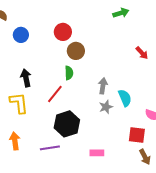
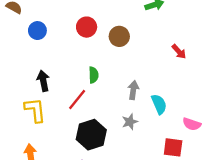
brown circle: (76, 51) -> (119, 36), moved
gray star: (106, 107) -> (130, 122), moved

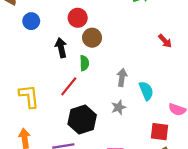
brown circle: (119, 36) -> (92, 38), moved
black arrow: (43, 81) -> (61, 48), moved

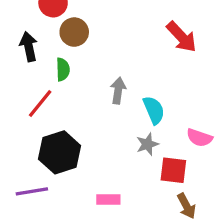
red arrow: (165, 41) -> (182, 37), size x1.5
gray star: (119, 107) -> (147, 144), moved

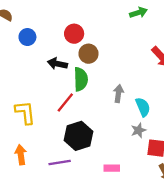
black arrow: (29, 47) -> (57, 64), turned -66
green semicircle: (63, 69) -> (81, 79), size x1.5

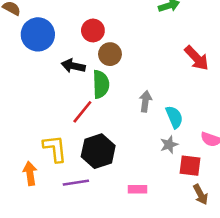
blue circle: (27, 37) -> (38, 34), size x1.6
yellow L-shape: (25, 113) -> (55, 149), moved

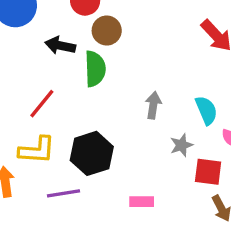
gray arrow: (145, 101) -> (153, 105), moved
red line: (82, 112) -> (42, 104), moved
cyan semicircle: (174, 117) -> (206, 110), moved
yellow L-shape: (55, 149) -> (37, 150), turned 100

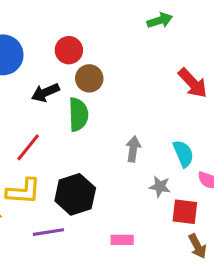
black arrow: (60, 45) -> (45, 92), turned -36
gray star: (181, 145) -> (160, 187), turned 30

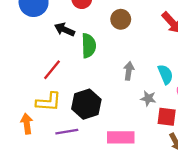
brown circle: (89, 78) -> (121, 19), moved
black arrow: (45, 92) -> (65, 30), turned 48
pink rectangle: (122, 240) -> (121, 137), size x1.6

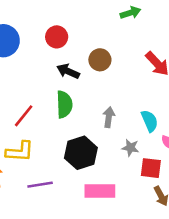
black arrow: (65, 30) -> (68, 71), moved
green semicircle: (89, 46) -> (64, 104), moved
black hexagon: (86, 104) -> (81, 153), moved

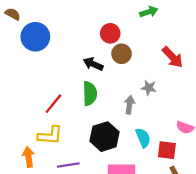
red circle: (57, 37) -> (110, 33), moved
cyan semicircle: (150, 121) -> (143, 138), moved
gray star: (130, 148) -> (149, 88), moved

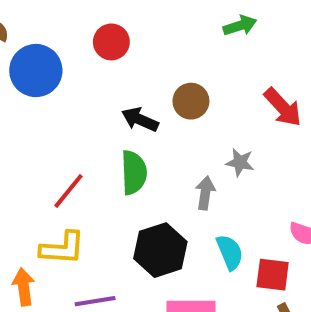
red circle: (110, 33) -> (111, 42), moved

